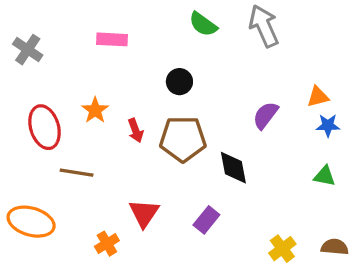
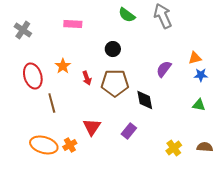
brown line: (77, 173) -> (52, 103), turned 66
orange ellipse: (31, 222) -> (44, 145), moved

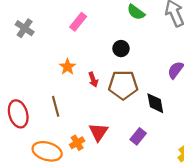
pink rectangle: (73, 24) -> (78, 22), turned -54
red ellipse: (33, 76) -> (18, 114), moved
orange cross: (70, 145) -> (77, 143), moved

